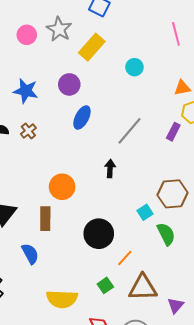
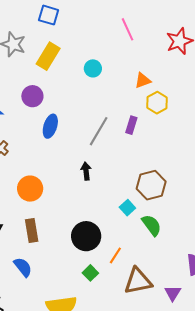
purple rectangle: (173, 132) -> (131, 125), moved
orange circle: (62, 187) -> (30, 189), moved
green square: (105, 285) -> (90, 273), moved

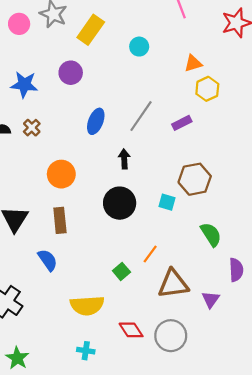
purple rectangle: (131, 125) -> (182, 123), moved, turned 42
blue ellipse: (50, 126) -> (96, 121), moved
cyan square: (127, 208) -> (167, 202), turned -35
green semicircle: (152, 225) -> (211, 234), moved
black circle: (86, 236) -> (120, 203), moved

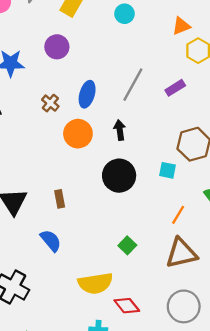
brown cross: (32, 128) -> (50, 103), moved
orange circle: (61, 174) -> (78, 134), moved
brown rectangle: (60, 220) -> (60, 199), size x0.7
orange line: (150, 254) -> (178, 215), moved
red diamond: (131, 330) -> (127, 306), moved

